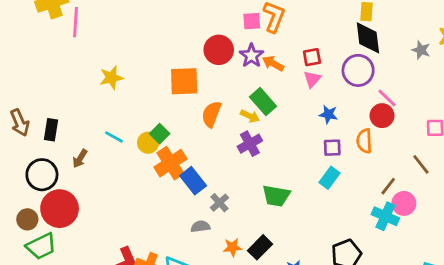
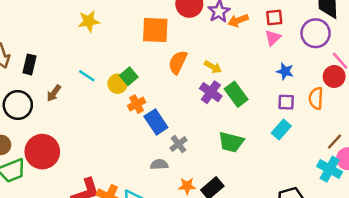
orange arrow: (273, 63) -> (238, 20), turned -54
green rectangle: (263, 102) -> (236, 94), moved
purple cross: (250, 144) -> (211, 92), turned -30
orange cross: (170, 163) -> (137, 104), size x0.6
red circle: (60, 209) -> (42, 152), moved

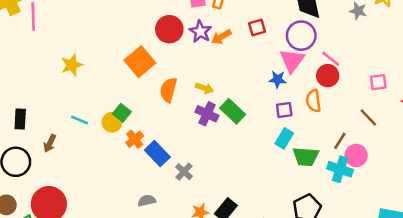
orange square: (155, 30) -> (140, 62), turned -32
pink triangle: (273, 38) -> (292, 61), moved, size x1.5
green trapezoid: (231, 142) -> (306, 157), moved
gray semicircle: (159, 164) -> (147, 201), moved

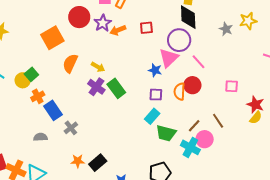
red circle: (328, 76) -> (192, 85), moved
brown line: (368, 117) -> (218, 121), moved
gray semicircle: (147, 201) -> (40, 137), moved

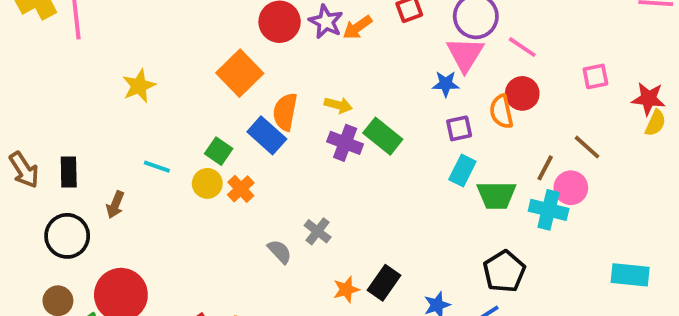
yellow circle: (23, 80) -> (207, 183), moved
blue rectangle: (53, 110) -> (267, 135), moved
gray semicircle: (40, 137) -> (280, 252), moved, turned 64

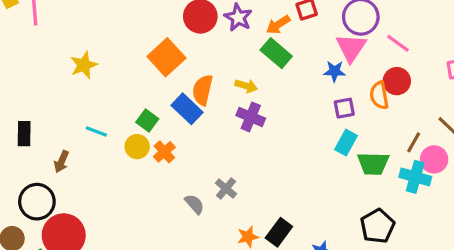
orange arrow: (357, 27) -> (278, 25), moved
green rectangle: (383, 136) -> (276, 53), moved
black circle: (67, 236) -> (37, 202), moved

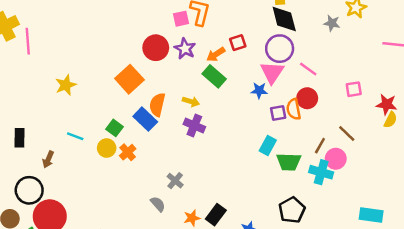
purple square: (344, 108) -> (278, 113), moved
gray semicircle: (194, 204) -> (158, 204), moved

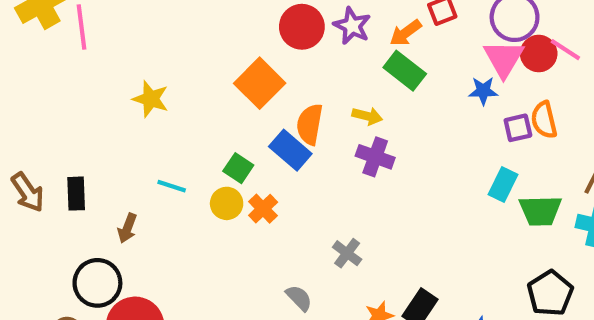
yellow star: (66, 85) -> (151, 99), turned -30
red circle: (307, 98) -> (539, 54), moved
gray semicircle: (158, 204) -> (299, 298), moved

